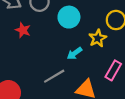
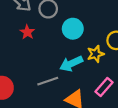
cyan arrow: (75, 53) -> (71, 64), size x1.5

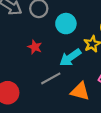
red star: (27, 32) -> (35, 47), moved

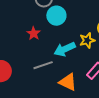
cyan circle: (66, 24) -> (56, 16), moved

